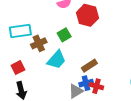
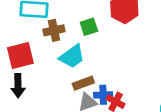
brown rectangle: (89, 66) -> (83, 83), moved
red square: (18, 68) -> (20, 55), size x1.5

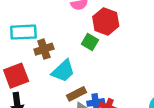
green square: (89, 27) -> (90, 42), moved, turned -35

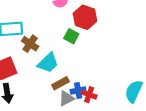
brown cross: (44, 49) -> (30, 44), turned -35

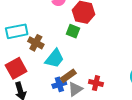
blue cross: (78, 90) -> (59, 84), moved

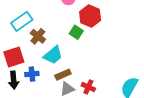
cyan rectangle: (17, 31) -> (22, 21), turned -35
blue cross: (59, 84) -> (32, 74), moved

